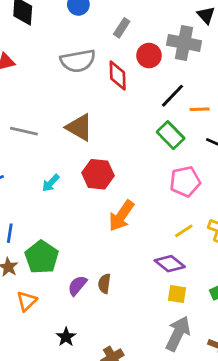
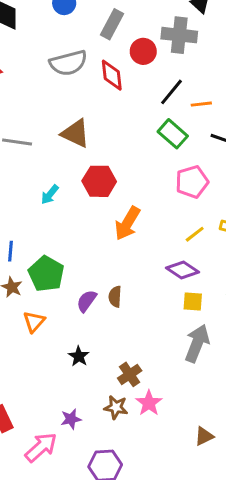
gray rectangle: (122, 28) -> (112, 24), size x1.4

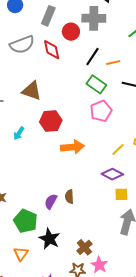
pink pentagon: (192, 182) -> (101, 111), moved
orange arrow: (127, 223) -> (72, 147), turned -120
green pentagon: (46, 274) -> (26, 221), moved
orange triangle: (34, 322) -> (21, 254), moved
black star: (79, 356) -> (49, 239), size x1.5

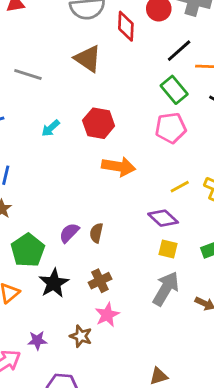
brown triangle: (32, 91) -> (88, 59), moved
brown cross: (84, 247) -> (100, 281), moved
pink star: (99, 265) -> (107, 315), moved

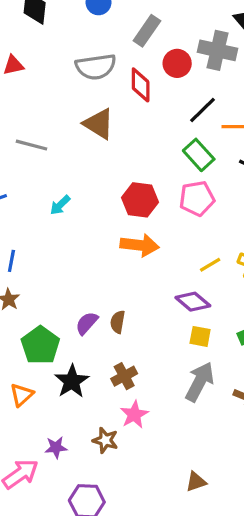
red hexagon: (99, 123) -> (140, 200), moved

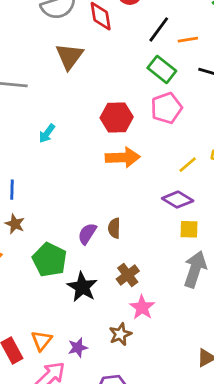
brown triangle: (99, 124) -> (69, 56), turned 44
orange triangle: (22, 395) -> (42, 341), moved
brown star: (105, 440) -> (120, 334), turned -30

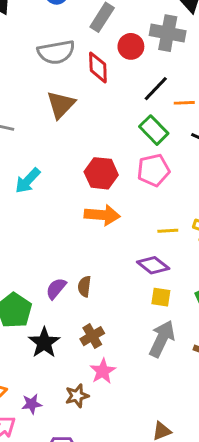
cyan arrow: (47, 133) -> (28, 181), size x1.4
yellow line: (188, 165) -> (168, 231), turned 30

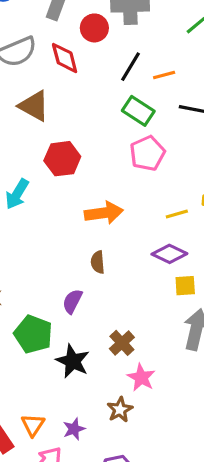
brown triangle: (61, 105) -> (34, 106), turned -32
red hexagon: (101, 173) -> (62, 159), moved
brown semicircle: (84, 286) -> (98, 262), moved

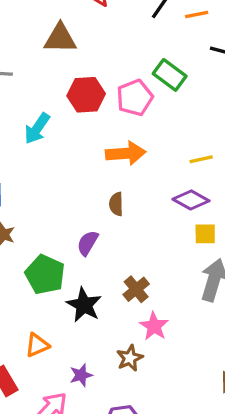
brown triangle: (34, 106) -> (60, 38), turned -32
green rectangle: (138, 111) -> (170, 75), moved
pink pentagon: (147, 153) -> (135, 98), moved
orange triangle: (33, 425) -> (37, 345), moved, turned 30

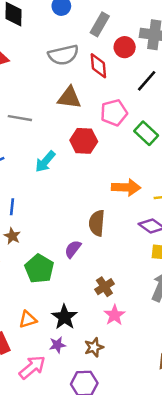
pink pentagon: (135, 98) -> (114, 113), moved
orange arrow: (126, 153) -> (126, 187), moved
brown semicircle: (116, 204) -> (97, 223), size x1.5
black star: (84, 305) -> (64, 317), moved
brown star: (130, 358) -> (94, 347), moved

